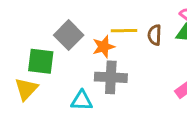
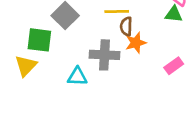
brown semicircle: (155, 35) -> (126, 26), moved
orange star: (104, 47) -> (136, 43), moved

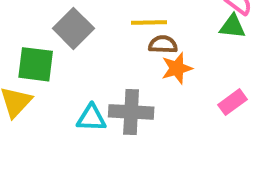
brown semicircle: (126, 26) -> (163, 44), turned 90
gray cross: (104, 55) -> (131, 112), moved

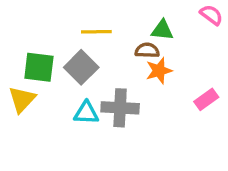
yellow line: (149, 23) -> (96, 32), moved
green triangle: (232, 26) -> (162, 30), moved
gray square: (73, 28) -> (81, 67), moved

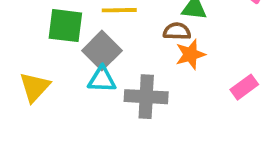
green square: (39, 67) -> (65, 26), moved
cyan triangle: (86, 113) -> (102, 79), moved

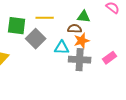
cyan triangle: (102, 79) -> (62, 48), moved
gray cross: (146, 97) -> (80, 60), moved

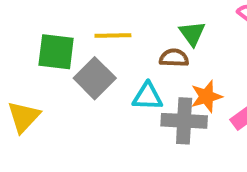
green triangle: (84, 17) -> (192, 33), turned 48
orange star: (82, 41) -> (206, 96), moved

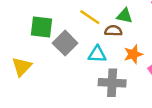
green triangle: (192, 33) -> (124, 16), turned -42
yellow line: (113, 35) -> (90, 17), moved, turned 35
gray cross: (184, 121) -> (112, 83), moved

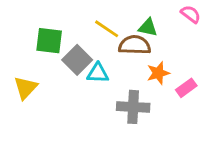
brown semicircle: (113, 31) -> (135, 45), size x1.5
cyan triangle: (97, 54) -> (98, 73), moved

